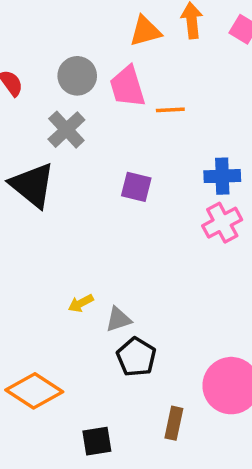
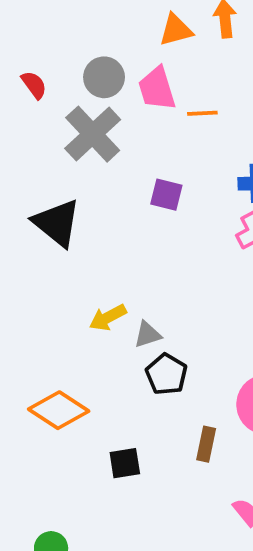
gray cross: (66, 130) -> (93, 134), size x1.4
black triangle: (32, 185) -> (57, 223), moved
yellow arrow: (81, 303) -> (108, 317), size x1.4

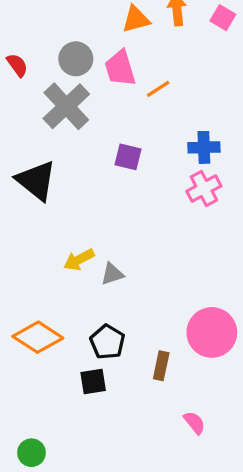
orange line: (202, 113) -> (158, 89), turned -30
black pentagon: (166, 374) -> (107, 342), moved

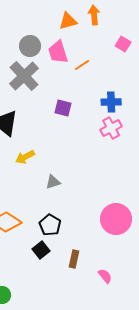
pink square: (223, 18) -> (123, 44), moved
yellow arrow: (79, 260) -> (25, 157), moved
brown rectangle: (161, 366) -> (74, 259), moved
black square: (93, 382) -> (41, 250), turned -30

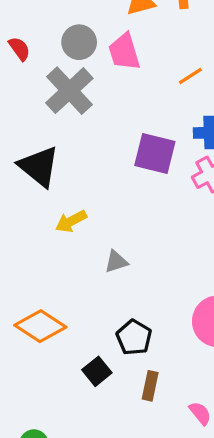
orange line: (82, 65) -> (190, 76), moved
purple square: (63, 108) -> (155, 154), moved, size x1.5
black pentagon: (50, 225) -> (134, 337), moved

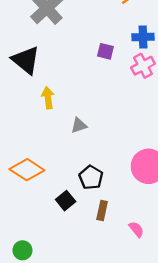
purple square: (155, 154) -> (105, 51), size x0.6
yellow arrow: (71, 221) -> (48, 98), turned 110

